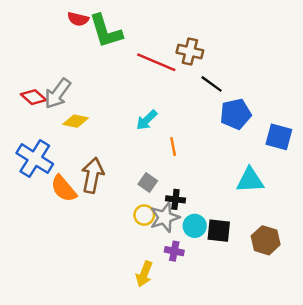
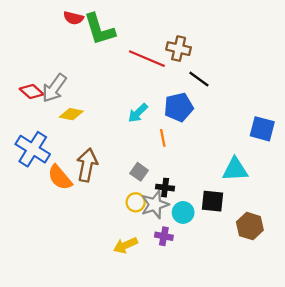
blue pentagon: (236, 114) -> (179, 107), moved
black square: (219, 231) -> (213, 201), moved
yellow arrow: (144, 274) -> (125, 245), moved, turned 45

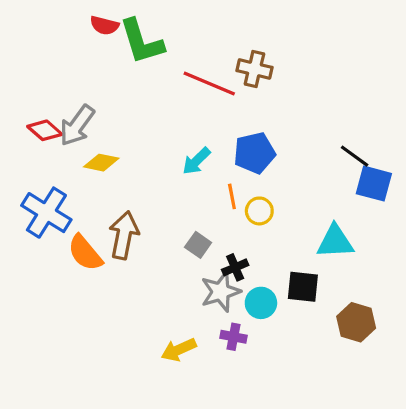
black line: (199, 79) -> (355, 156), moved
black cross: (165, 188) -> (235, 267), turned -30
yellow circle: (136, 202) -> (259, 211), moved

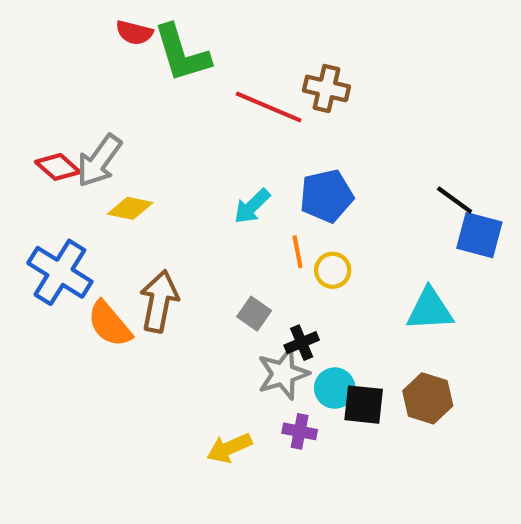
black square: (303, 287) -> (364, 405), moved
brown hexagon: (356, 322) -> (428, 398), moved

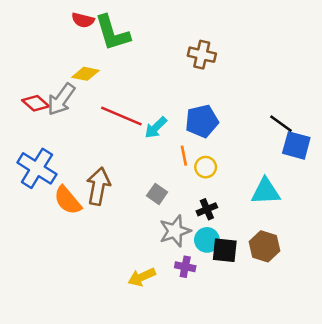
red line: (269, 107) -> (121, 116), moved
yellow diamond: (130, 208) -> (86, 74), moved
black cross: (302, 343) -> (207, 209), moved

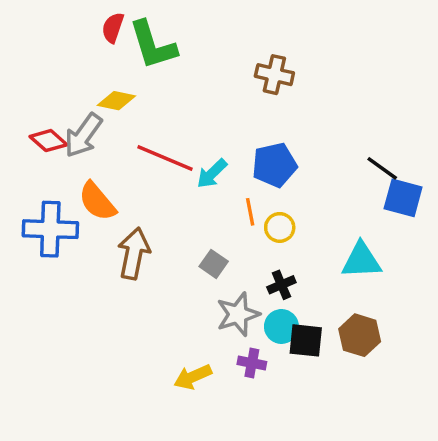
red semicircle: (83, 20) -> (113, 28), turned 95
blue cross: (37, 168) -> (50, 229), turned -30
orange semicircle: (68, 200) -> (97, 201), moved

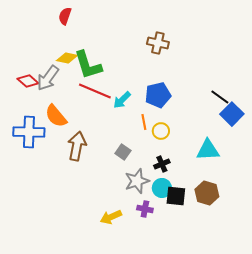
green L-shape: (153, 45) -> (88, 65), moved
blue square: (403, 198) -> (232, 114), turned 30

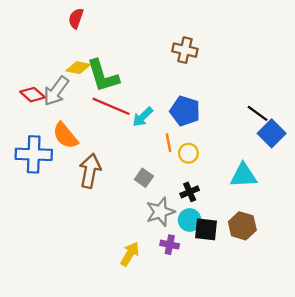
blue pentagon: (158, 95) -> (185, 111), turned 30
yellow arrow: (111, 217) -> (130, 254), turned 145

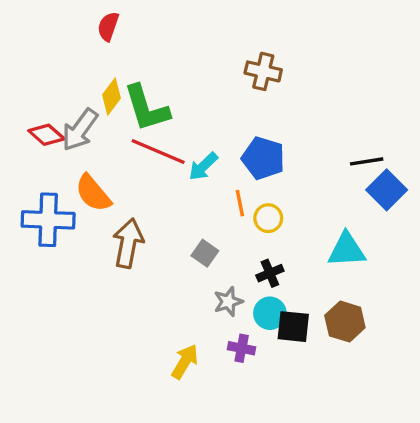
yellow diamond: (78, 68) -> (111, 96), turned -65
black line: (258, 113) -> (367, 161), turned -45
gray star: (160, 212) -> (228, 302), size x0.7

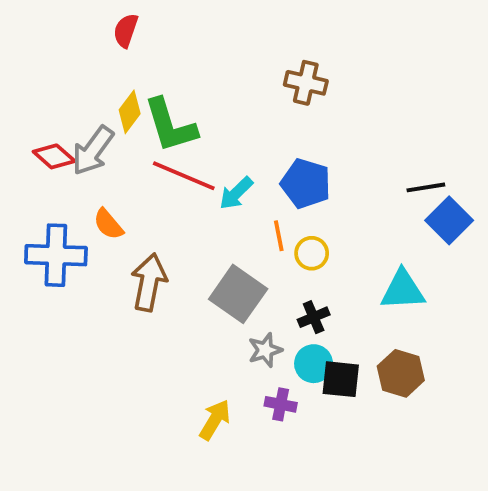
orange semicircle: (93, 193) -> (108, 224), size x0.7
gray square: (205, 253) -> (238, 294), size x1.8

